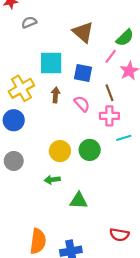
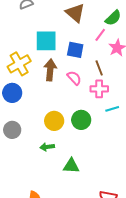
brown arrow: (56, 95) -> (50, 70), size x1.5

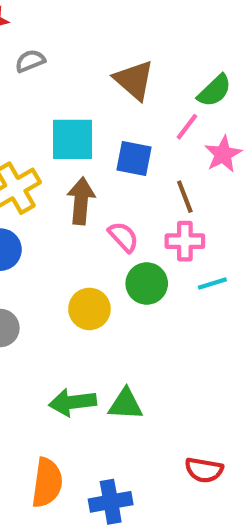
pink semicircle: (74, 78) -> (123, 237), moved
green circle: (81, 120) -> (147, 283), moved
green arrow: (47, 147) -> (73, 402), moved, size x1.5

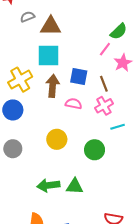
brown triangle: (134, 80) -> (51, 26), moved, turned -40
blue square: (134, 158) -> (79, 76), moved
pink semicircle: (123, 237) -> (74, 104), turned -35
pink cross: (185, 241) -> (104, 106), turned -30
green circle: (147, 283) -> (95, 150), moved

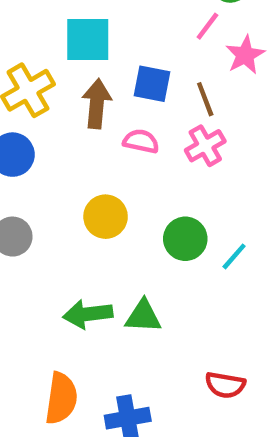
cyan line: (118, 127) -> (234, 256), moved, turned -32

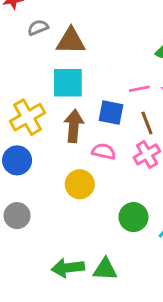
pink line: (207, 26) -> (139, 89), moved, turned 42
yellow circle: (106, 217) -> (80, 184), moved

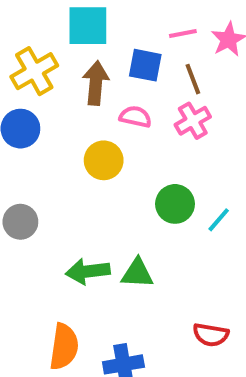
gray circle: (17, 216) -> (20, 222), moved

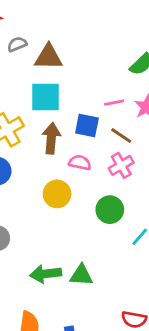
brown line: (193, 79) -> (121, 135), turned -35
green circle: (175, 204) -> (110, 210), moved

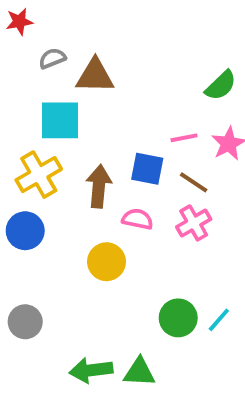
cyan square: (46, 97) -> (60, 120), moved
green circle: (110, 210) -> (178, 318), moved

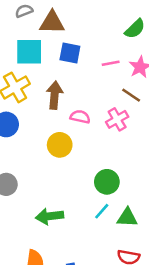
blue square: (147, 169) -> (70, 53), moved
brown line: (194, 182) -> (131, 95), moved
cyan line: (219, 320) -> (102, 211), moved
green triangle: (139, 372) -> (127, 218), moved

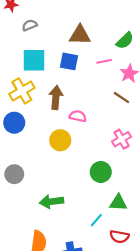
brown triangle: (52, 22) -> (80, 35), moved
pink line: (111, 63) -> (104, 61), moved
pink cross: (117, 119) -> (122, 139), moved
cyan line: (102, 211) -> (96, 220), moved

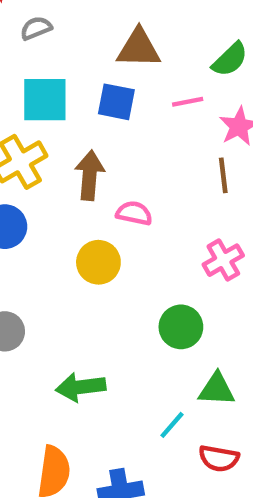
brown line: (122, 98) -> (223, 175), turned 49

